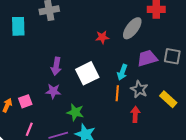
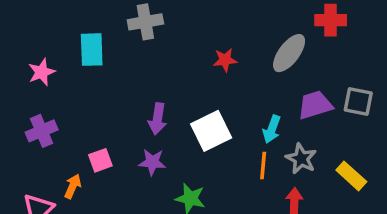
red star: (102, 37) -> (225, 60), moved
pink square: (25, 101) -> (100, 160), moved

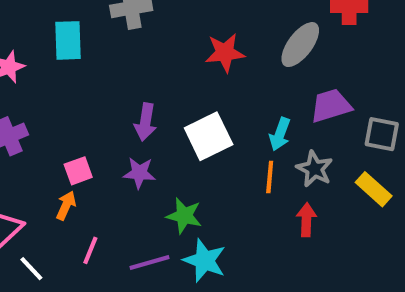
red star: (225, 60) -> (225, 53), size x1.4
gray square: (358, 101) -> (382, 134), moved
orange arrow: (73, 186) -> (66, 205), moved

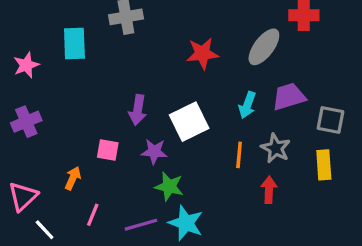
cyan arrow: (280, 134) -> (247, 105), moved
pink square: (78, 171) -> (108, 150), moved, turned 30
purple star: (139, 173) -> (154, 152), moved
yellow rectangle: (374, 189) -> (324, 165), turned 44

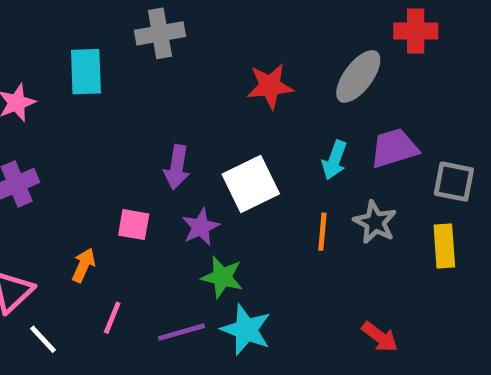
purple star: (154, 152) -> (201, 227), turned -30
red arrow: (269, 190) -> (380, 337), moved, turned 125

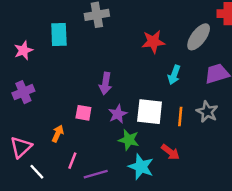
cyan arrow: (334, 160) -> (174, 75), moved
white square: (251, 184) -> (150, 112), moved, turned 32
purple line: (181, 332) -> (96, 174), moved
red arrow: (380, 337) -> (170, 152), moved

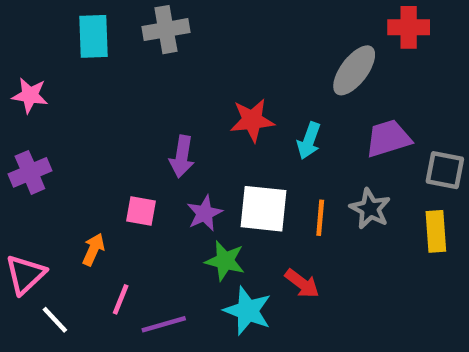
cyan rectangle: (59, 34) -> (93, 36), moved
red star: (153, 42) -> (252, 120), moved
pink star: (23, 50) -> (30, 95), turned 30

